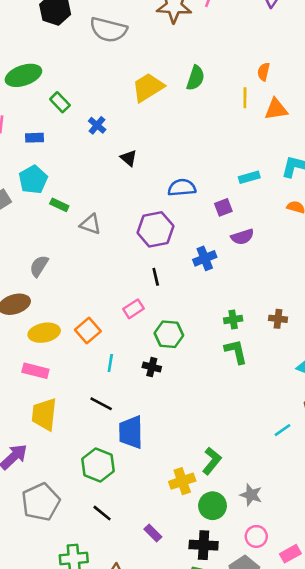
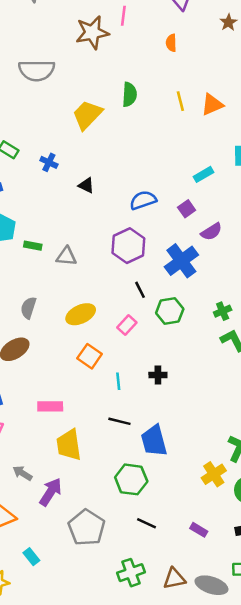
orange semicircle: (264, 72) -> (171, 43), moved
blue cross: (205, 258) -> (181, 261), size x1.5
yellow ellipse: (44, 333) -> (81, 314), moved
green hexagon: (169, 334) -> (170, 311), moved

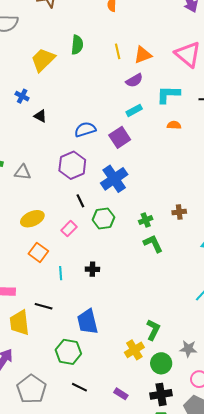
blue cross: (49, 162) -> (22, 96), moved
purple square: (187, 209) -> (120, 137), size x1.5
purple semicircle: (211, 232) -> (134, 80), moved
black line: (119, 421) -> (44, 306), moved

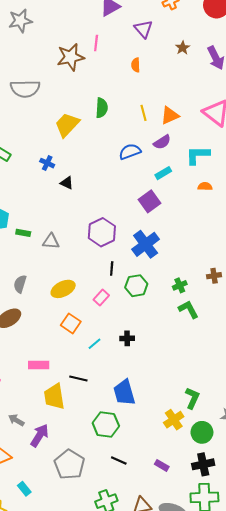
blue semicircle: (85, 129) -> (130, 152), moved
black line: (80, 201) -> (112, 268), turned 32
cyan line: (61, 273) -> (95, 344), turned 56

